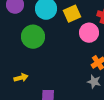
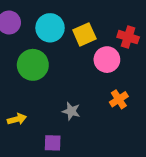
gray star: (94, 82) -> (71, 111), moved

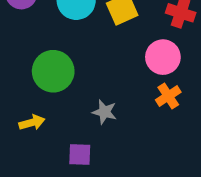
pink circle: (107, 60) -> (163, 57), moved
green circle: (33, 65) -> (53, 71), moved

